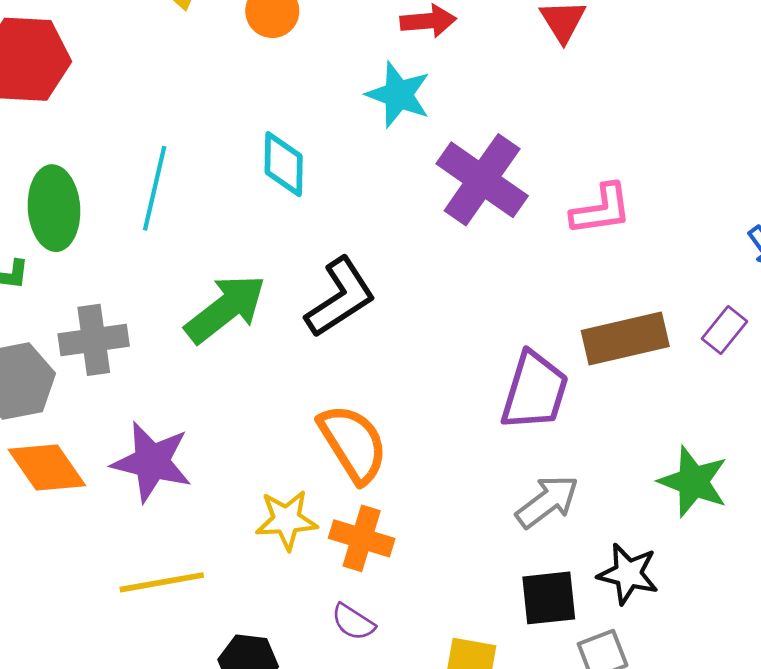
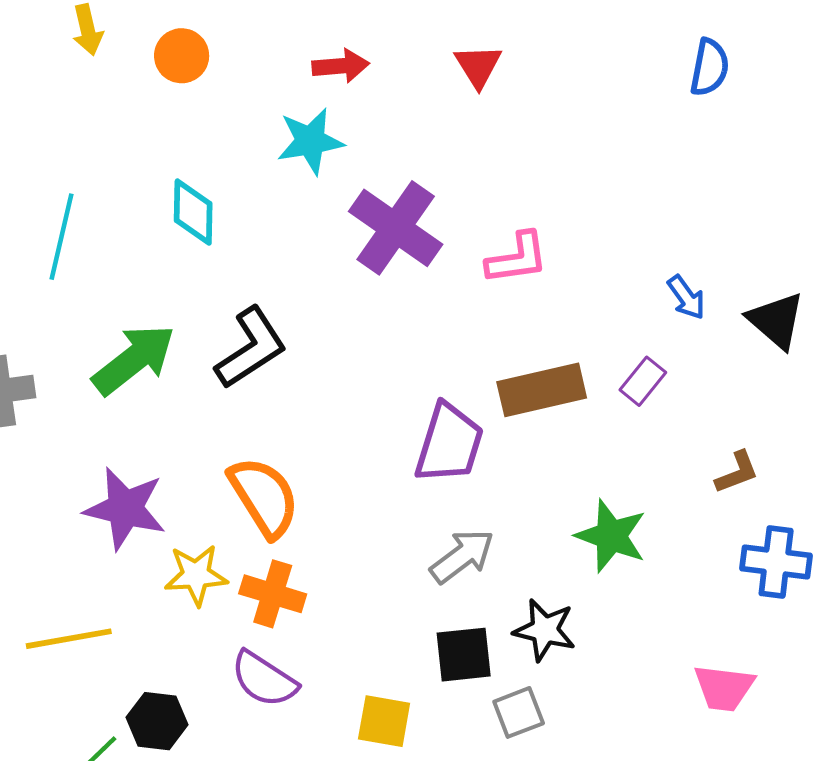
cyan star: (398, 95) -> (310, 141), turned -30
purple star: (152, 462) -> (125, 508), moved
purple semicircle: (353, 622) -> (264, 679), size x1.5

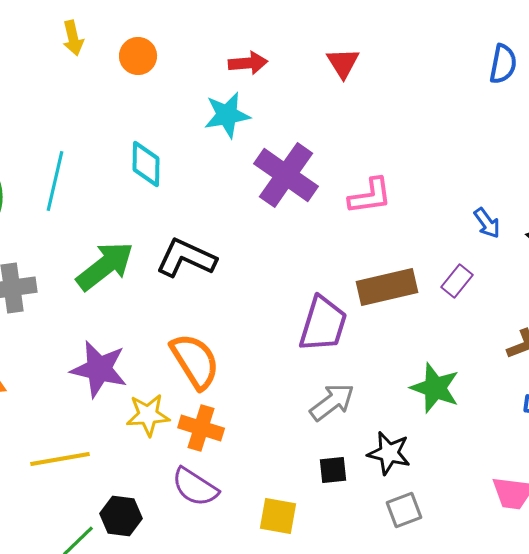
black L-shape: (251, 348) -> (186, 258), turned -122
black square: (464, 655) -> (333, 470), size x0.7
gray square: (519, 712) -> (404, 510), moved

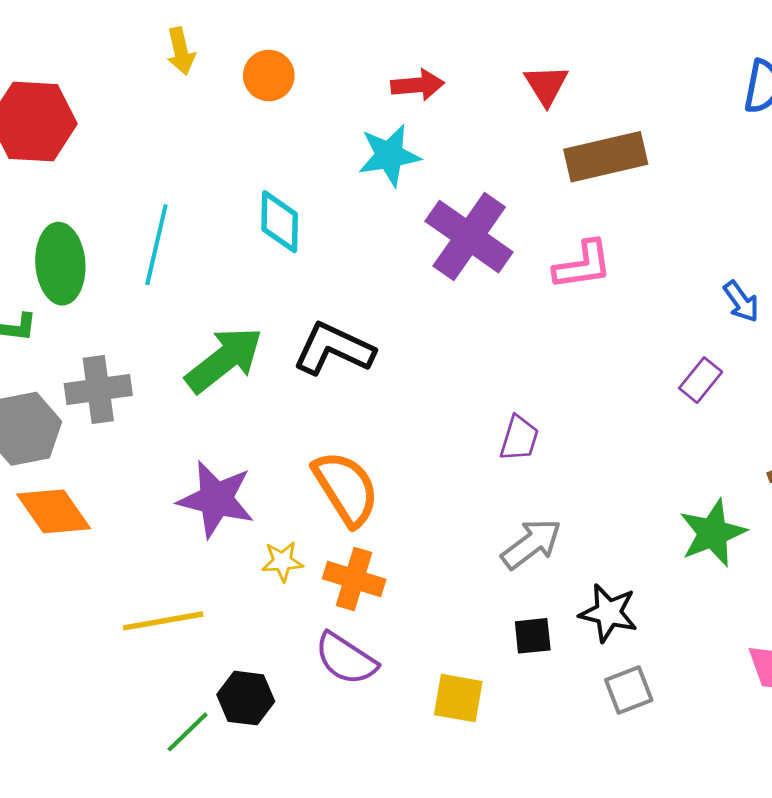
brown rectangle: (387, 287) -> (606, 157), moved
purple trapezoid: (323, 324) -> (519, 438), size x0.6
green star: (435, 388) -> (713, 533), moved, turned 30
yellow star: (148, 415) -> (282, 561), size x0.7

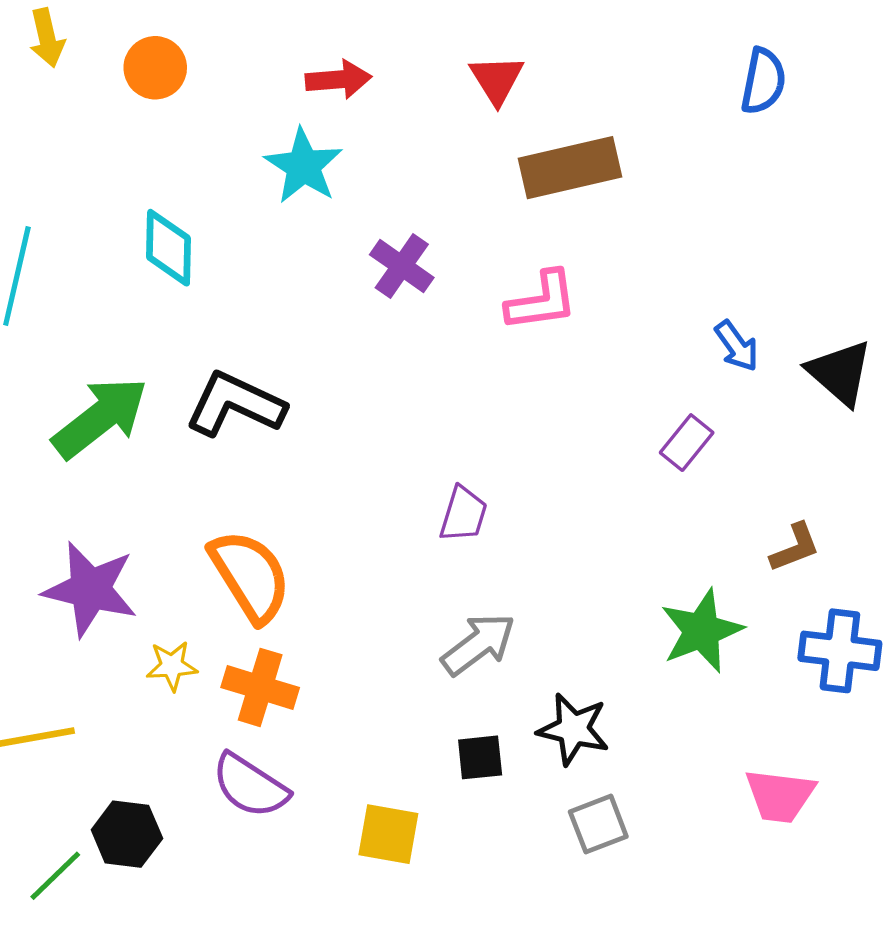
cyan star: (389, 155) -> (303, 166), turned -30
purple cross: (469, 237) -> (402, 266), size x0.6

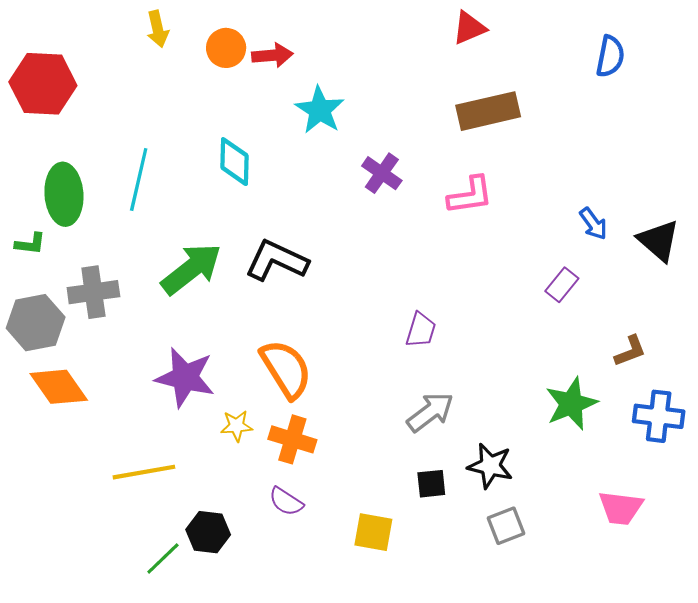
red arrow: (338, 79) -> (272, 55), moved
red triangle: (497, 79) -> (469, 28), moved, turned 39
purple semicircle: (250, 786) -> (286, 502), size x0.7

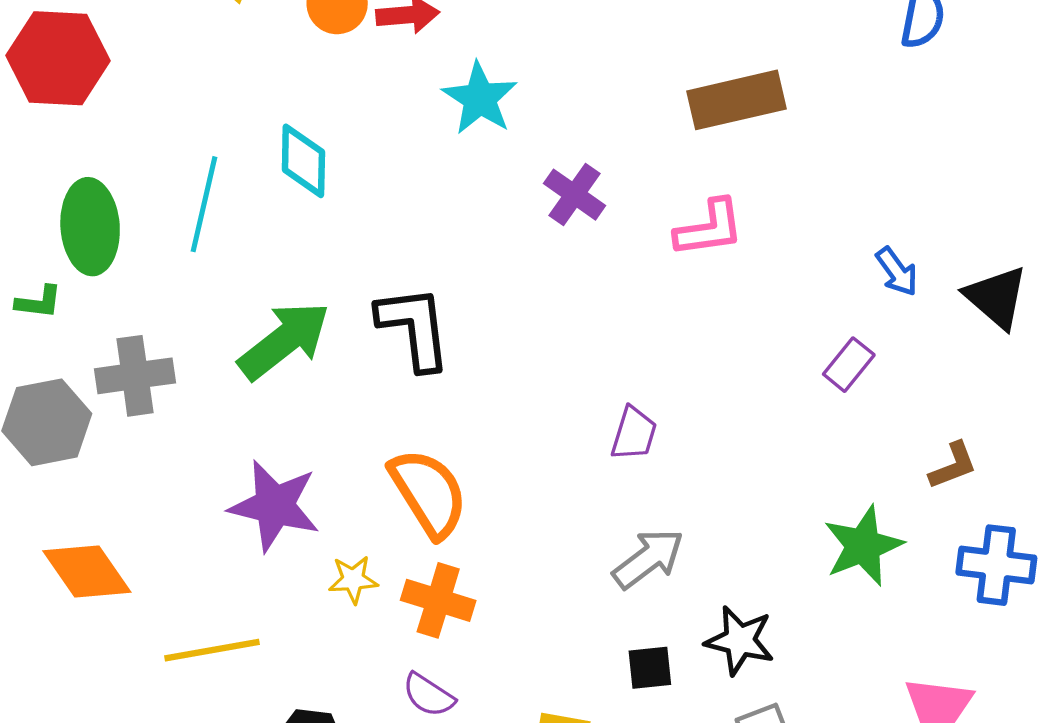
cyan diamond: (234, 162) -> (303, 161), moved
black L-shape: (277, 261) -> (414, 328), turned 58
orange diamond: (59, 387) -> (87, 571), moved

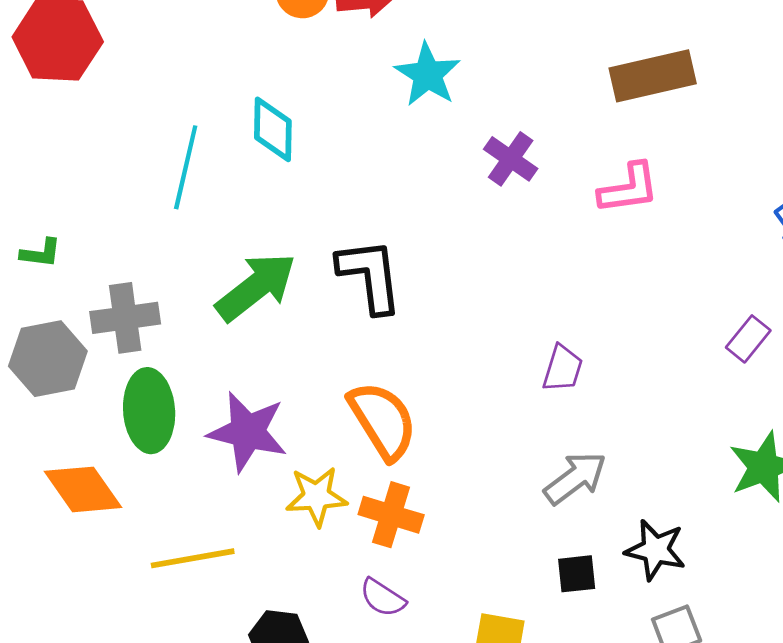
green ellipse: (90, 227) -> (149, 411), moved
purple rectangle: (849, 365) -> (748, 339), moved
yellow star: (353, 580) -> (316, 496), size x1.4

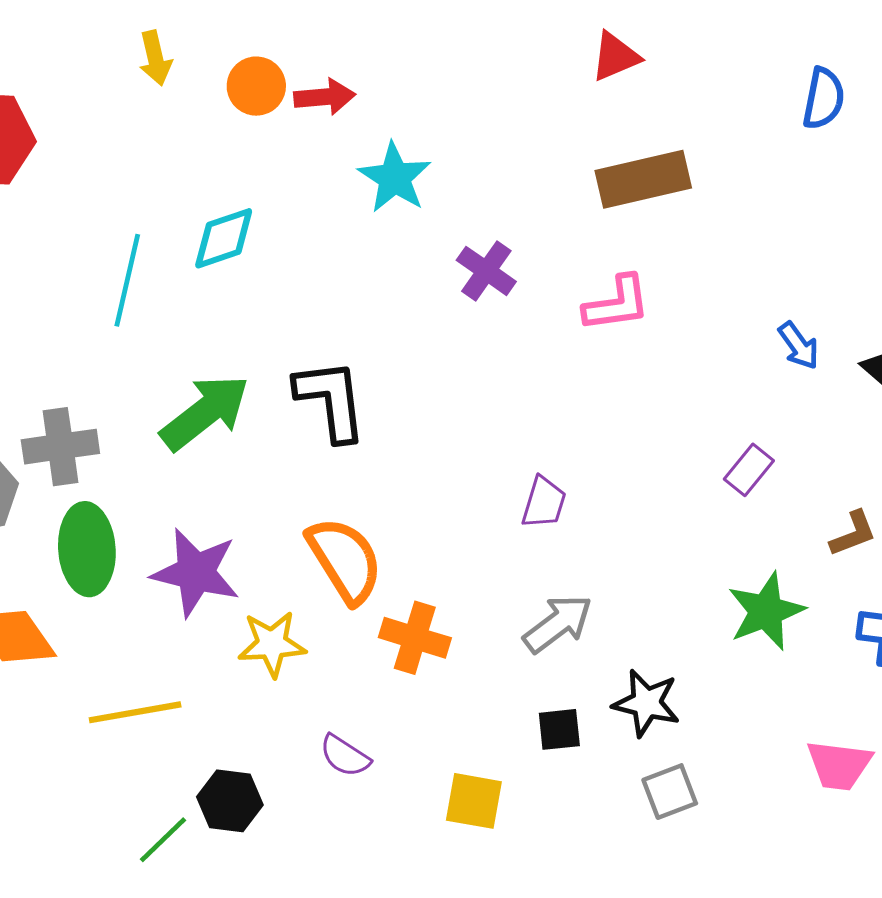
cyan diamond: (273, 129) -> (224, 238), turned 70
orange cross: (391, 515) -> (415, 638), moved

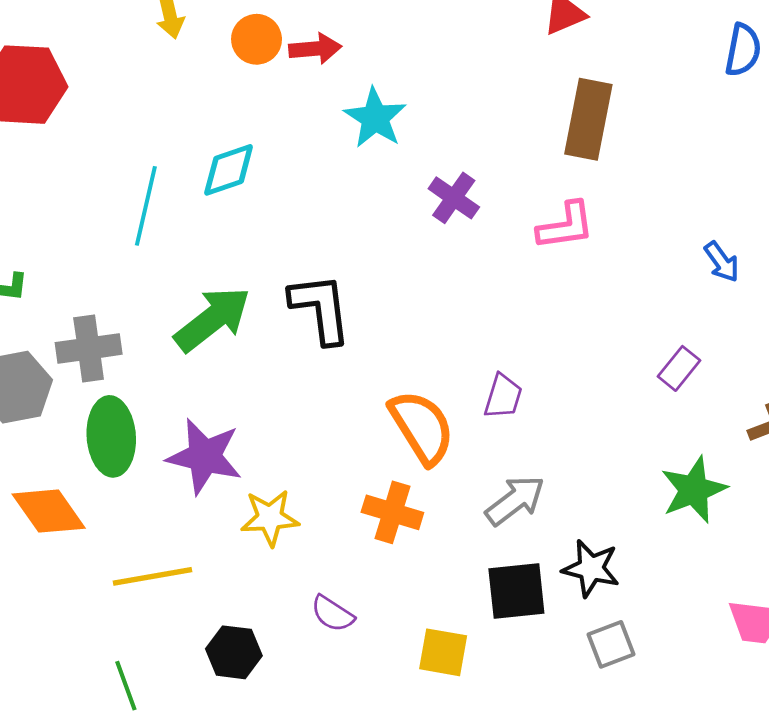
brown rectangle: (643, 179) -> (588, 119), turned -66
orange semicircle: (345, 560) -> (422, 427), moved
black square: (559, 729) -> (516, 591), size x1.6
green line: (163, 840) -> (126, 686), moved, turned -66

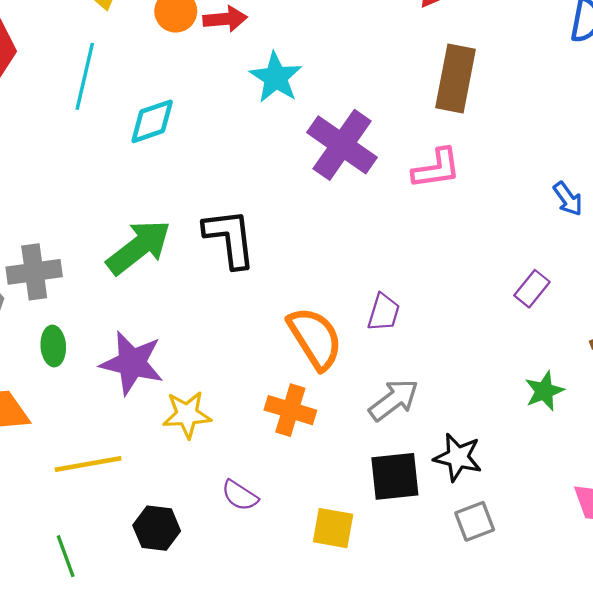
purple cross: (454, 198) -> (342, 145), size x1.6
cyan line: (146, 206) -> (85, 76), moved
green ellipse: (111, 436) -> (53, 346), size x0.6
green star: (694, 490) -> (544, 391), size x0.7

